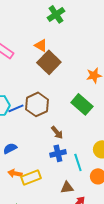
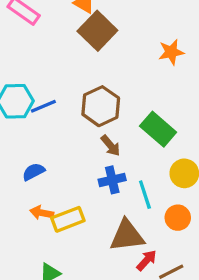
brown hexagon: (37, 104) -> (101, 106), moved
green rectangle: (82, 104) -> (158, 129), moved
brown triangle: (67, 187) -> (127, 236), size x1.6

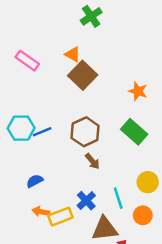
orange star: (171, 52) -> (138, 91), turned 30
green rectangle: (158, 129) -> (134, 132), moved
blue cross: (112, 180) -> (86, 201), moved, turned -30

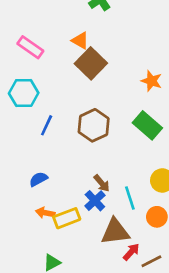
cyan hexagon: (21, 128) -> (24, 93), moved
blue line: (42, 132) -> (47, 125), turned -42
brown arrow: (92, 161) -> (102, 183), moved

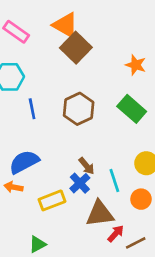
orange triangle: (80, 41) -> (65, 25), size x1.5
blue line: (47, 125) -> (32, 109), turned -36
blue semicircle: (38, 179) -> (24, 162), size x1.6
orange arrow: (45, 213) -> (13, 187), moved

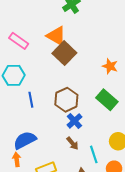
blue cross: (80, 183) -> (74, 121), moved
orange arrow: (13, 187) -> (17, 160), turned 72

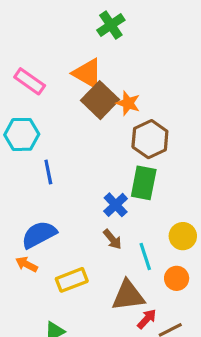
orange star: (110, 66) -> (128, 103), moved
brown hexagon: (66, 100) -> (150, 139), moved
green rectangle: (107, 100) -> (144, 183), moved, turned 60
orange arrow: (17, 160) -> (26, 264), turned -56

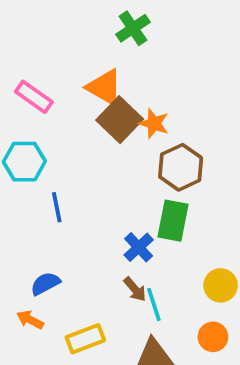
blue semicircle: (39, 235) -> (45, 283), size x0.7
cyan line: (145, 256) -> (154, 304), moved

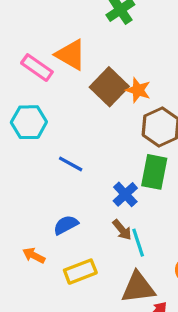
orange triangle: (104, 87) -> (71, 55), moved
blue line: (57, 207) -> (71, 164), moved, turned -50
blue semicircle: (45, 283) -> (66, 225), moved

